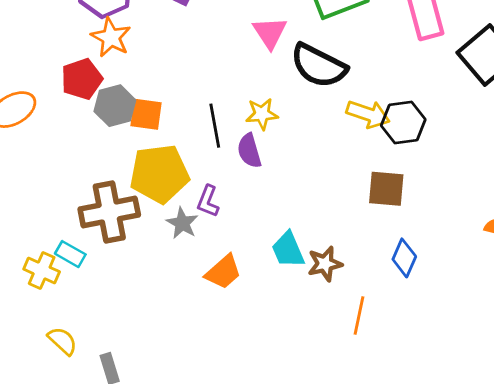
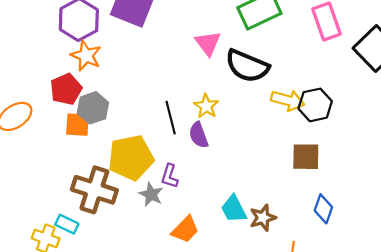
orange square: (146, 114) -> (77, 125), moved
yellow star: (262, 114) -> (206, 106), turned -30
brown cross: (109, 212) -> (94, 190), turned 33

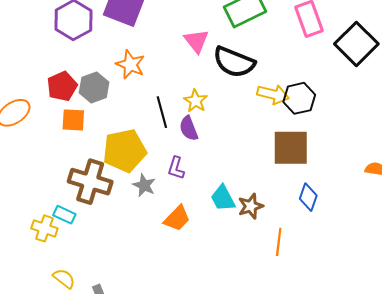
orange star: (86, 56) -> (130, 65), moved
gray hexagon: (93, 108) -> (94, 87), moved
brown square: (306, 157) -> (291, 148), size x1.4
purple L-shape: (170, 176) -> (176, 168), moved

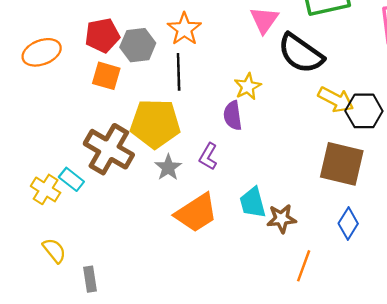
black line: (162, 112) -> (179, 72), moved
orange trapezoid: (177, 218) -> (196, 213), size x1.4

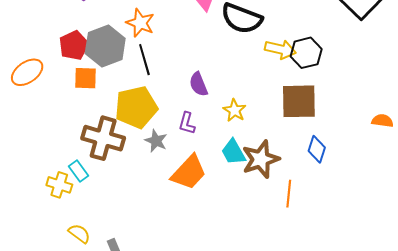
gray hexagon: (138, 45) -> (105, 46), size x1.4
yellow star: (248, 87) -> (235, 110), moved
cyan rectangle: (71, 179) -> (79, 171), turned 30
brown star: (282, 219) -> (261, 159), size x1.5

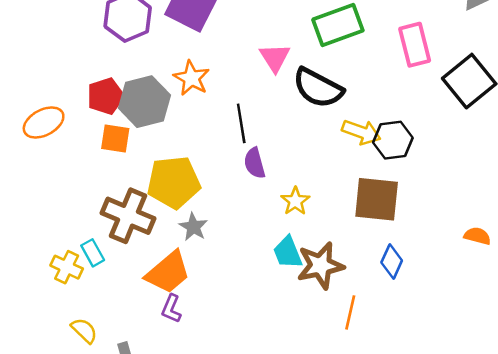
black line: (144, 60) -> (241, 123), moved
purple L-shape: (187, 123) -> (171, 309), moved
orange trapezoid: (189, 172) -> (168, 272), moved

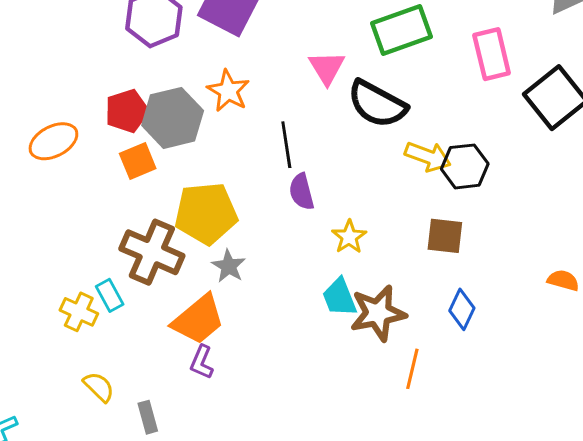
orange square: (115, 138) -> (138, 161), turned -32
brown square: (377, 199) -> (445, 236), size x0.7

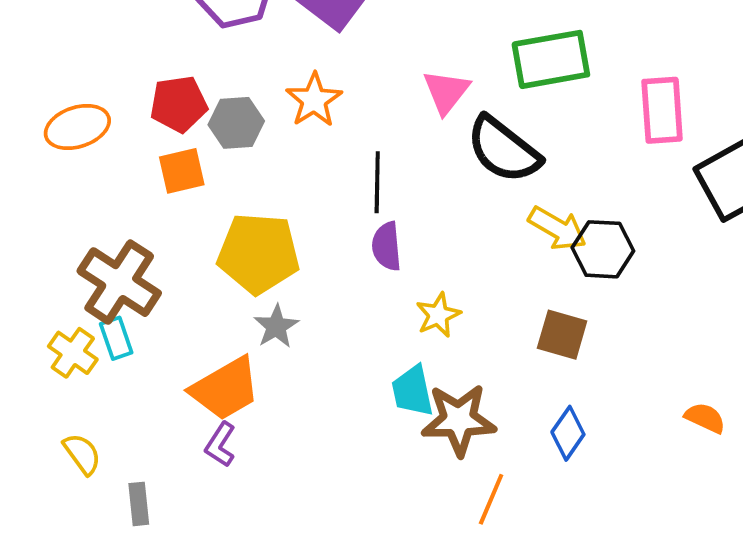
gray hexagon: (173, 118) -> (236, 123), size x0.7
brown cross: (152, 252) -> (119, 282), moved

